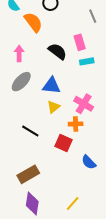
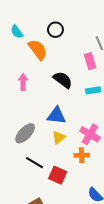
pink rectangle: (80, 42) -> (90, 61), moved
gray ellipse: (21, 82) -> (25, 133), moved
red square: (63, 143) -> (58, 175), moved

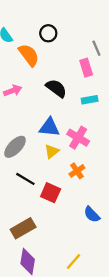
pink arrow: (23, 82) -> (13, 91), turned 70
pink cross: (90, 134) -> (78, 138), moved
orange cross: (82, 155) -> (77, 171), turned -32

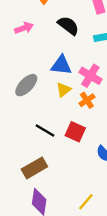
orange cross: (77, 171) -> (87, 100), moved
black line: (25, 179) -> (45, 131), moved
red square: (51, 193) -> (75, 132), moved

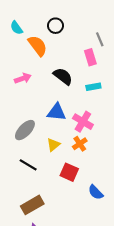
yellow triangle: (64, 90) -> (53, 145), moved
black line: (45, 131) -> (28, 165), moved

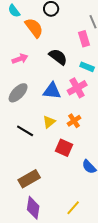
cyan rectangle: (93, 87) -> (87, 67), turned 32
pink cross: (83, 122) -> (77, 88), moved, turned 30
gray ellipse: (25, 130) -> (18, 93), moved
black line: (28, 165) -> (25, 131), moved

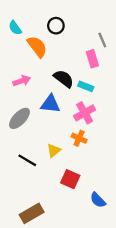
cyan rectangle: (87, 67) -> (86, 86), moved
blue triangle: (52, 91) -> (50, 104), moved
orange cross: (74, 121) -> (79, 138), moved, turned -32

